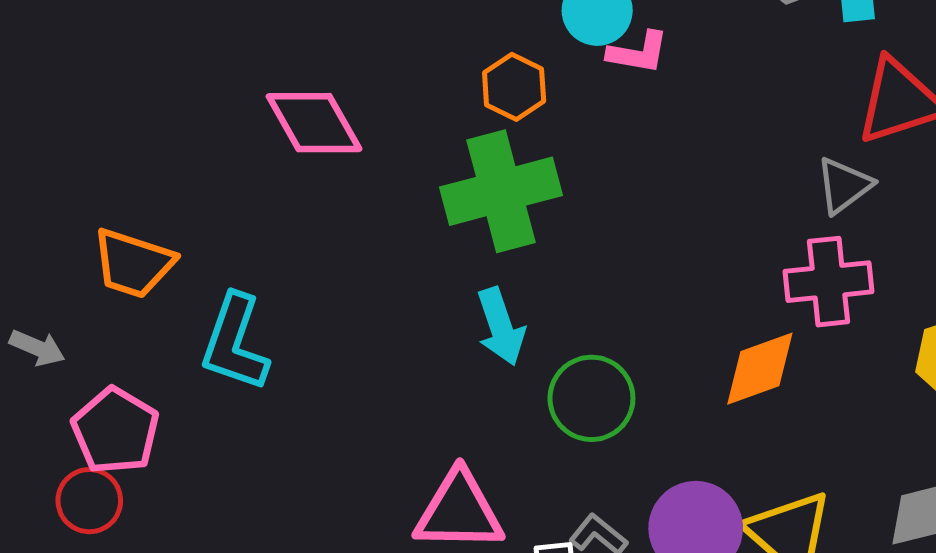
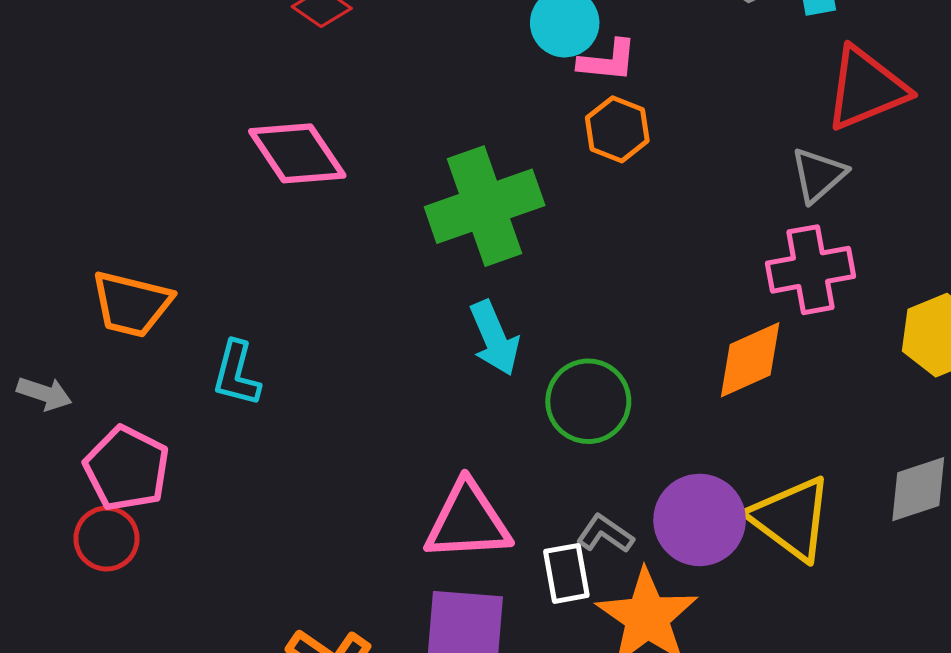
orange hexagon: (514, 87) -> (617, 129), moved
cyan L-shape: (235, 343) -> (236, 374), size x0.7

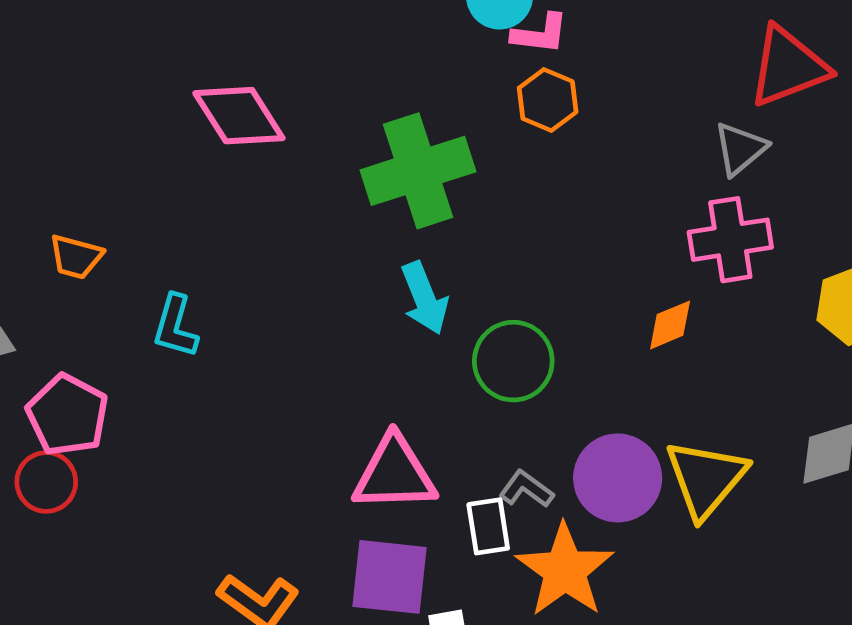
orange trapezoid: (132, 304) -> (76, 257), size x0.7
orange diamond: (750, 360) -> (670, 325), size x0.7
yellow triangle: (791, 518) -> (706, 479), turned 32

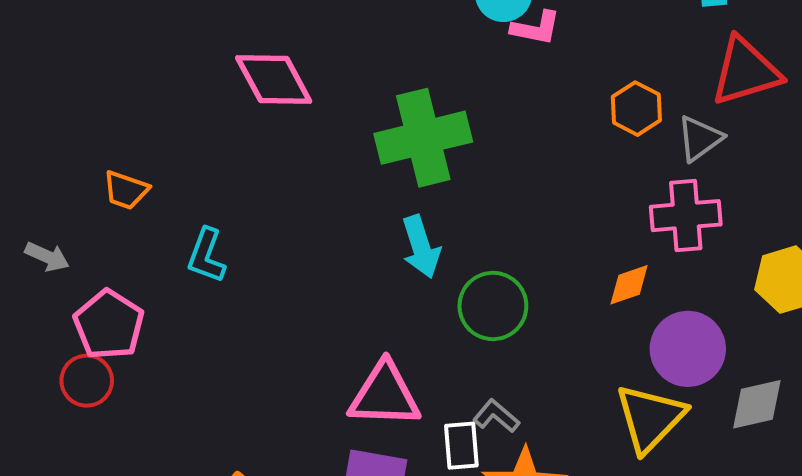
orange hexagon: (548, 100) -> (636, 109), moved
purple circle: (618, 478) -> (688, 349), moved

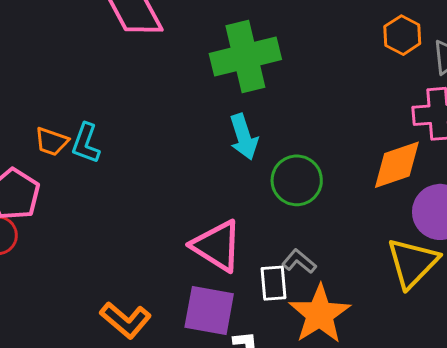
orange trapezoid: (126, 190) -> (52, 142), moved
orange diamond: (629, 285) -> (397, 165), size x1.6
pink triangle: (384, 395) -> (217, 246), turned 30

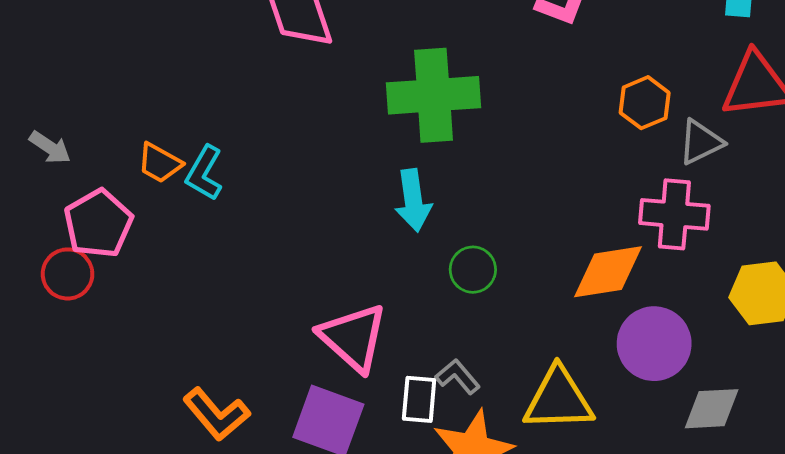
green circle: (297, 180) -> (473, 270), size x0.7
yellow triangle: (412, 263) -> (558, 399), moved, turned 34

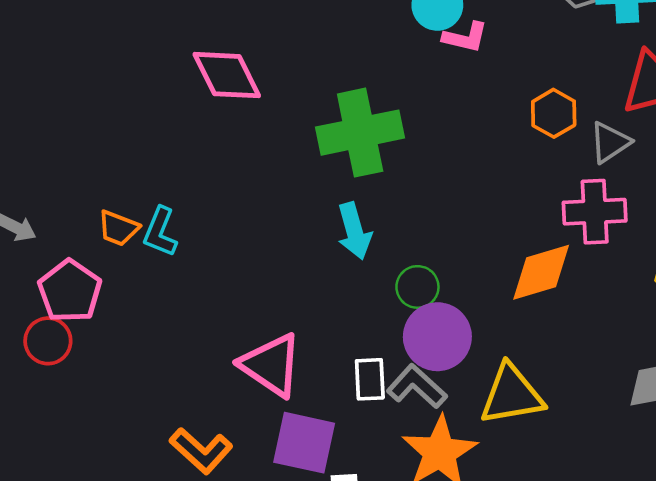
pink triangle: (353, 337) -> (271, 365), moved
purple circle: (654, 344) -> (437, 337), moved
gray L-shape: (458, 377) -> (417, 387), size x1.4
white rectangle: (419, 399) -> (370, 379), moved

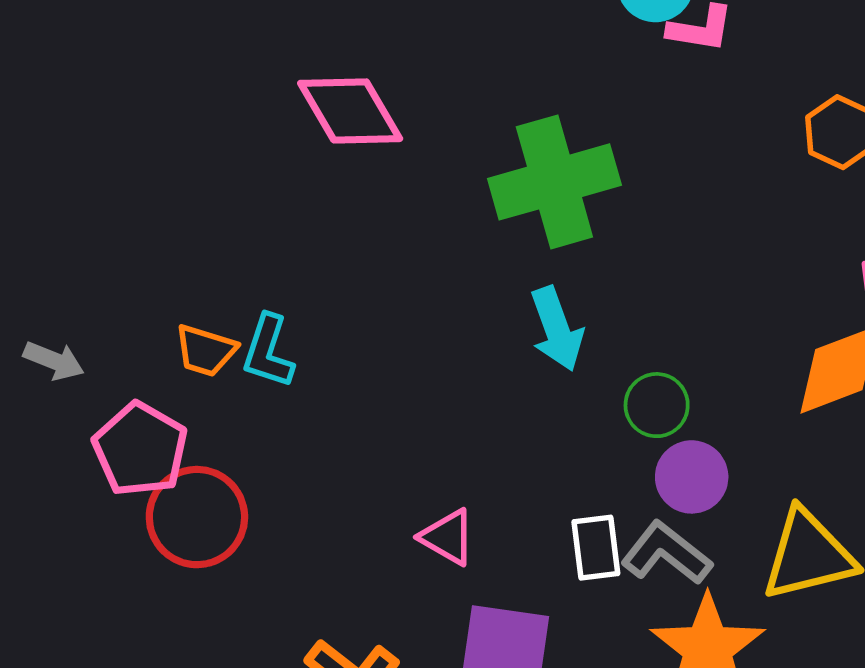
purple circle: (437, 337) -> (692, 477), size x0.7
red circle: (48, 341) -> (197, 517), moved, size x1.4
pink triangle: (271, 365) -> (448, 537), size x0.6

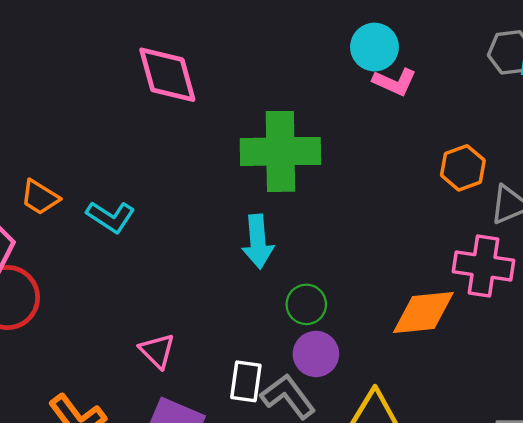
cyan L-shape: (268, 351) -> (111, 217), moved, turned -90

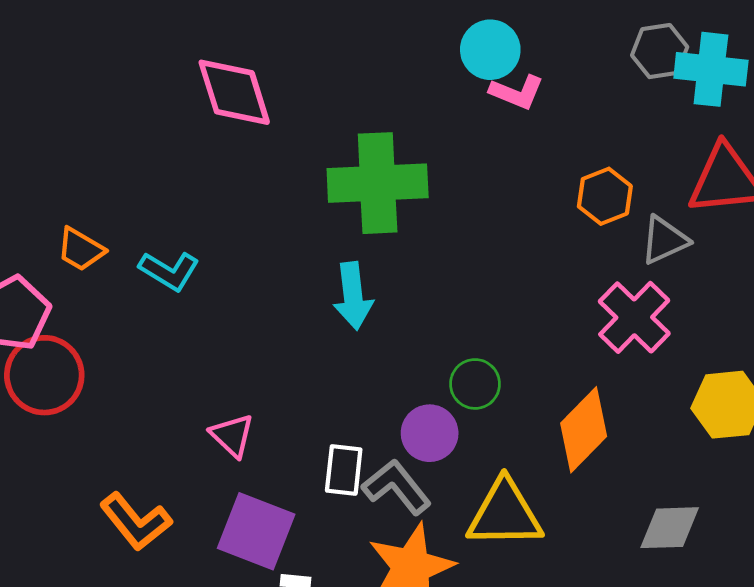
pink cross: (483, 266) -> (634, 317), turned 38
green circle: (306, 304) -> (475, 384), moved
orange diamond: (423, 313) -> (584, 430), moved, turned -38

